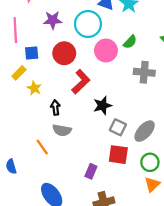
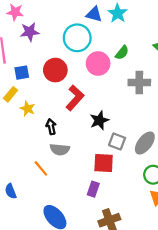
purple star: (53, 20) -> (30, 32), moved
red square: (118, 155) -> (104, 163), moved

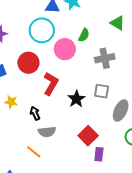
gray square: (117, 141) -> (102, 91), moved
red square: (104, 163) -> (88, 136), turned -36
purple rectangle: (93, 189) -> (99, 154), moved

